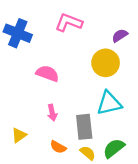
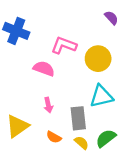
pink L-shape: (69, 23) -> (64, 45), moved
purple semicircle: (120, 36) -> (111, 18), moved, turned 80
yellow triangle: (19, 135) -> (17, 126), size x1.6

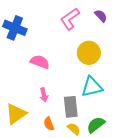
pink L-shape: (64, 45) -> (70, 19), moved, turned -55
orange semicircle: (54, 137) -> (49, 124), turned 40

